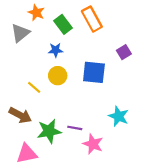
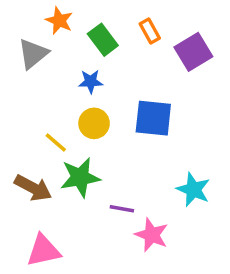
orange rectangle: (92, 19) -> (150, 31), size x0.6
purple square: (124, 52) -> (193, 52), moved, size x1.5
green star: (49, 131) -> (80, 177), moved

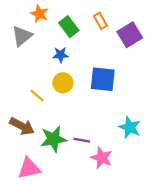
green star: (80, 177) -> (54, 139), moved

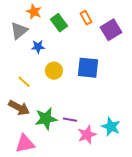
blue star: (61, 55) -> (38, 47), moved
yellow line: (37, 96) -> (24, 82), moved
cyan star: (130, 127) -> (111, 127), moved
pink star: (102, 158) -> (87, 135), turned 30

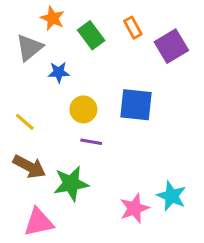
yellow line: (24, 82) -> (25, 122), moved
purple line: (70, 120) -> (91, 142), moved

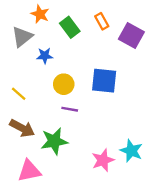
purple square: (171, 46) -> (131, 36), turned -30

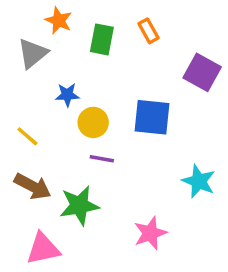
green rectangle: (70, 27) -> (102, 39), turned 48
purple square: (131, 36) -> (202, 72), moved
blue star: (45, 56) -> (67, 95), moved
cyan star: (131, 151) -> (199, 181), moved

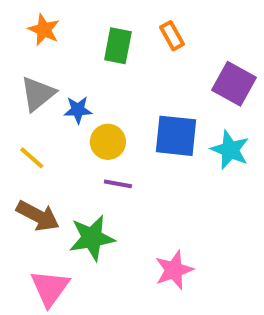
orange star: (59, 20) -> (44, 30), moved
gray triangle: (33, 53) -> (38, 94), moved
cyan star: (199, 181) -> (230, 150), moved
pink triangle: (43, 249) -> (50, 288), turned -42

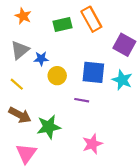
orange rectangle: (172, 36) -> (91, 19), size x1.6
green rectangle: (118, 46) -> (63, 25), turned 66
purple line: (118, 184) -> (82, 100), moved

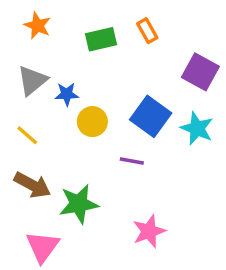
orange rectangle: (91, 19) -> (147, 31), size x0.6
blue square: (93, 72) -> (151, 116), turned 30

